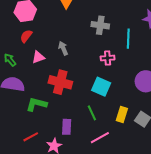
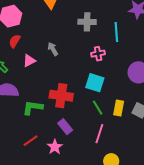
red cross: (60, 82) -> (61, 96), moved
green line: (92, 113) -> (98, 108), moved
purple rectangle: (67, 127) -> (65, 127), turned -35
pink line: (100, 138) -> (99, 134), turned -36

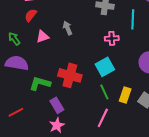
cyan square: (95, 83) -> (105, 67), turned 36
purple rectangle: (65, 127) -> (57, 105), moved
red line: (31, 141) -> (16, 112), moved

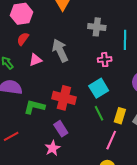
gray arrow: (68, 28) -> (60, 50), size x1.6
purple rectangle: (57, 105) -> (61, 129), moved
pink line: (103, 118) -> (111, 140), moved

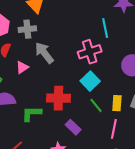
gray cross: (97, 27) -> (27, 29), moved
pink cross: (105, 60) -> (90, 52), size x1.6
purple rectangle: (61, 129) -> (73, 127), moved

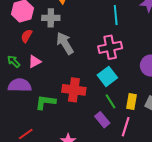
cyan line: (105, 28) -> (116, 15), moved
pink triangle: (22, 67) -> (35, 62), moved
purple rectangle: (73, 127) -> (102, 120), moved

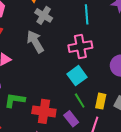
gray cross: (51, 18) -> (44, 15), moved, turned 30
red cross: (74, 90) -> (44, 111), moved

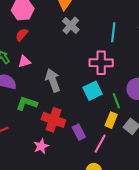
gray arrow: (35, 42) -> (53, 80), moved
green line: (80, 101) -> (116, 101), moved

